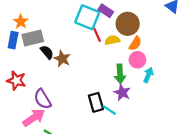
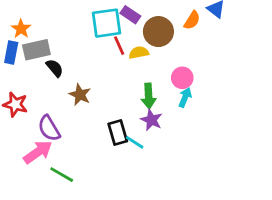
cyan square: (87, 17) -> (107, 23), turned -30
orange semicircle: (135, 43) -> (192, 20), moved
brown star: (62, 59) -> (80, 95), moved
pink circle: (137, 60) -> (182, 78), moved

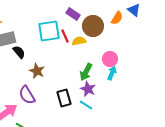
cyan square: (107, 23) -> (49, 31), moved
green arrow: (149, 96) -> (86, 72), turned 30
purple semicircle: (49, 128) -> (27, 95), moved
cyan line: (135, 142) -> (86, 105), moved

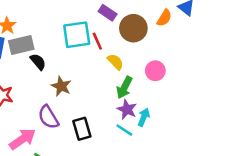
yellow semicircle: (79, 41) -> (115, 62), moved, turned 56
cyan arrow: (112, 73) -> (144, 117), moved
black rectangle: (64, 98) -> (82, 129), moved

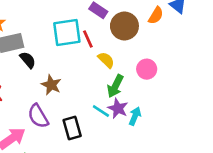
cyan line: (124, 130) -> (101, 111), moved

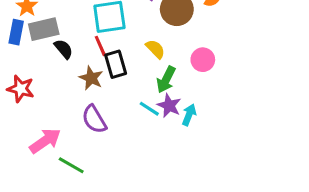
red line: (88, 39) -> (100, 46), moved
purple semicircle: (38, 116) -> (94, 119), moved
black rectangle: (72, 128) -> (116, 64), moved

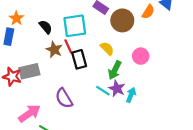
gray rectangle: (44, 29) -> (29, 71), moved
black semicircle: (64, 49) -> (46, 27), moved
brown star: (91, 78) -> (54, 50), moved

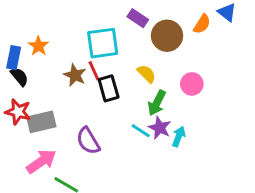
orange star: (16, 18) -> (38, 46), moved
black semicircle: (46, 27) -> (19, 77), moved
gray rectangle: (29, 71) -> (41, 122), moved

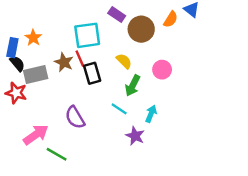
gray rectangle: (41, 122) -> (36, 75), moved
purple star: (160, 128) -> (135, 136), moved

